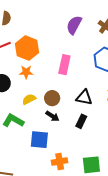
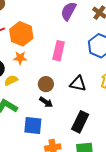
yellow semicircle: (29, 99) -> (11, 80), moved
black rectangle: (81, 121) -> (80, 122), moved, size x1.5

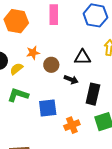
pink rectangle: (59, 51) -> (54, 15), moved
orange star: (20, 58) -> (33, 53), moved
black arrow: (46, 102) -> (71, 80), moved

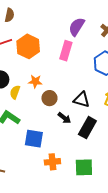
yellow semicircle: (16, 69) -> (15, 92), turned -48
black rectangle: (93, 94) -> (87, 128), moved

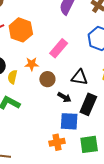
pink rectangle: (66, 51) -> (59, 48), moved, turned 30
blue square: (34, 139) -> (69, 121), moved

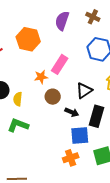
orange hexagon: (21, 30) -> (28, 39), moved
orange star: (32, 64) -> (41, 77), moved
black triangle: (79, 77) -> (84, 91), turned -36

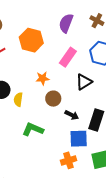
pink rectangle: (60, 64) -> (68, 57), moved
black triangle: (84, 91) -> (84, 82), moved
green L-shape: (18, 125) -> (33, 129), moved

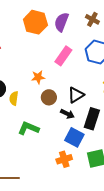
orange hexagon: (31, 40) -> (35, 22), moved
black triangle: (84, 82) -> (76, 95), moved
blue square: (79, 139) -> (74, 137), turned 30

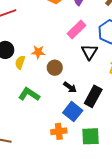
orange star: (38, 77) -> (38, 52), moved
black triangle: (76, 95) -> (89, 52), moved, turned -36

